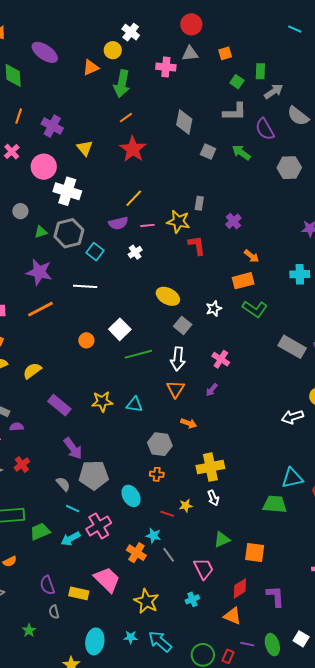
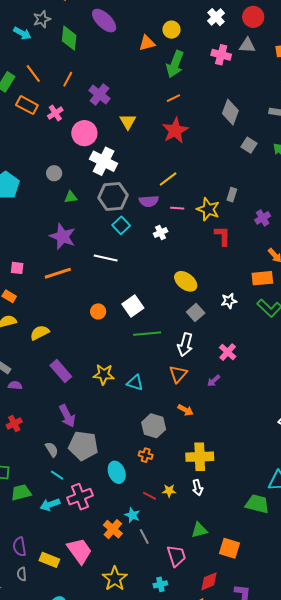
white cross: (131, 32) -> (216, 17), moved
gray hexagon: (69, 233) -> (113, 196), moved

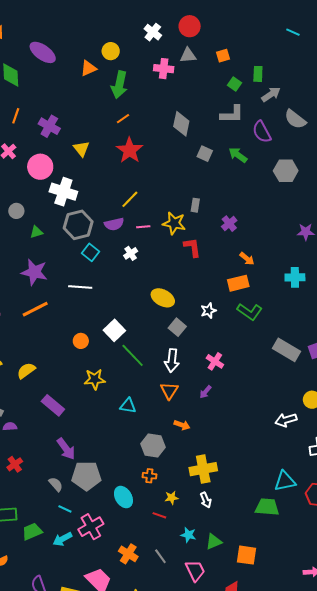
green line: (147, 334) -> (133, 355), turned 60
yellow star: (104, 374) -> (95, 379), moved
yellow star: (169, 491) -> (172, 498), moved
cyan star: (132, 515) -> (188, 535), moved

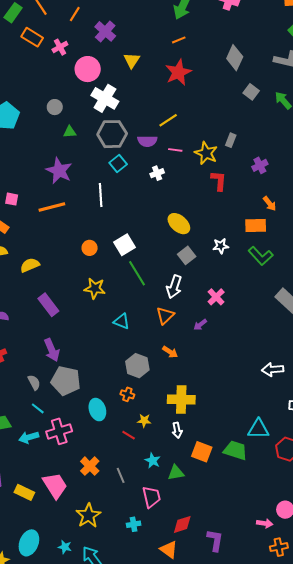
white line: (80, 287) -> (101, 195), turned 70
orange square: (246, 555) -> (202, 452), moved

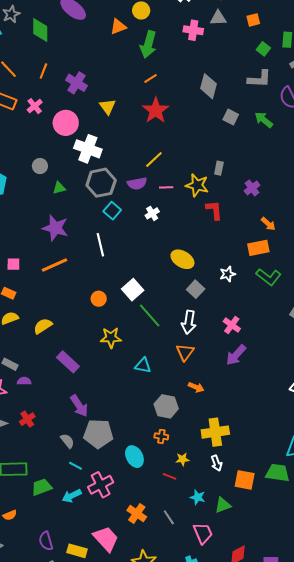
purple arrow: (200, 325) -> (236, 355), moved, size x1.6

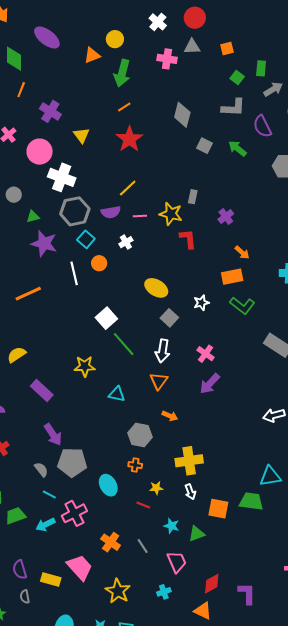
orange line: (43, 71) -> (21, 90), moved
purple star: (55, 228) -> (44, 244), moved
orange circle: (99, 299) -> (99, 263), moved

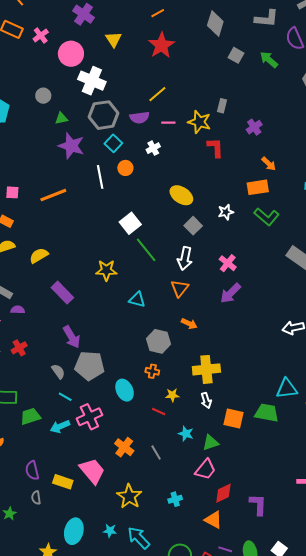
pink trapezoid: (177, 562) -> (205, 469), moved, turned 60

